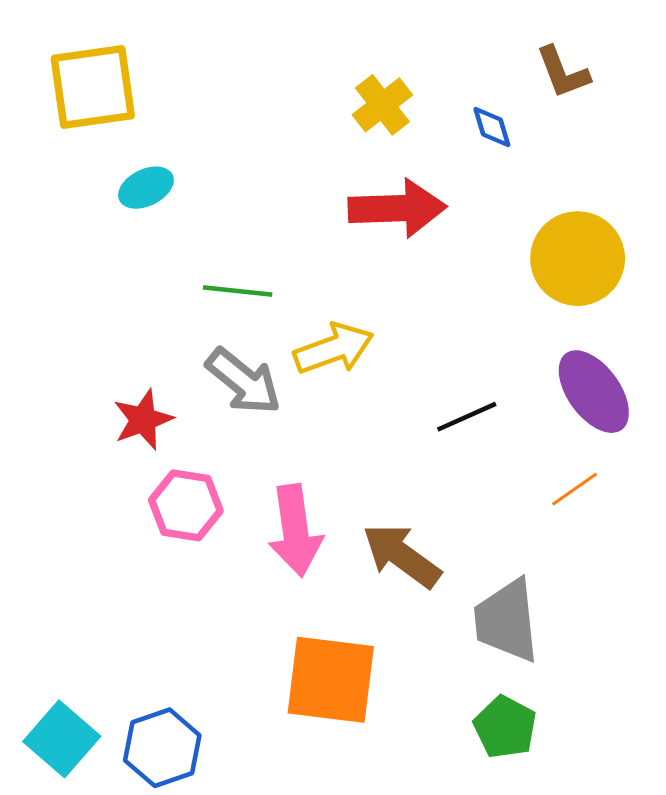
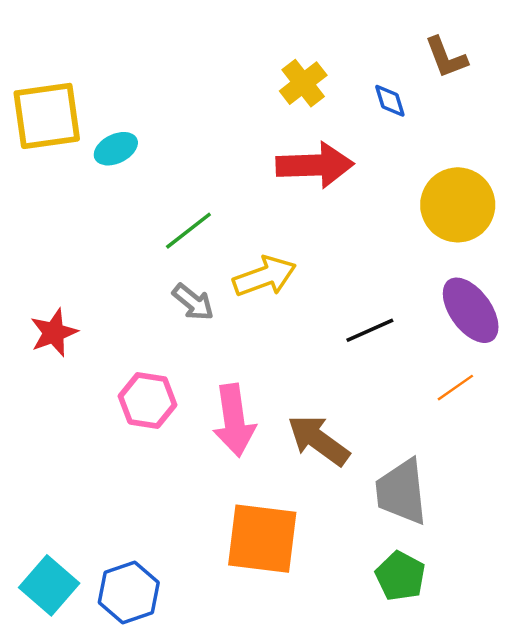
yellow square: (93, 87) -> (47, 116), moved
green line: (238, 291) -> (188, 231), turned -44
gray arrow: (244, 381) -> (193, 302), size x0.7
red star: (143, 420) -> (54, 333), moved

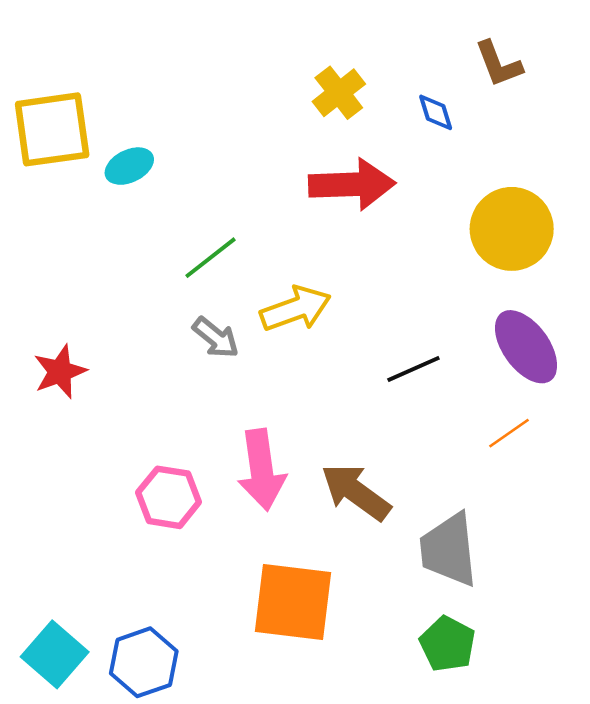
pink hexagon: (147, 400) -> (169, 497), moved

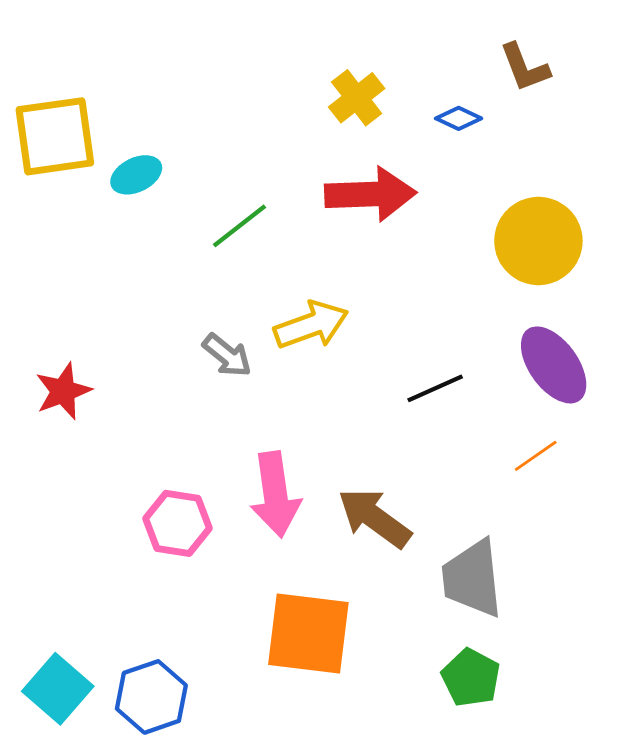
blue diamond: (436, 112) -> (459, 118), turned -48
green line: (210, 258) -> (240, 226), moved

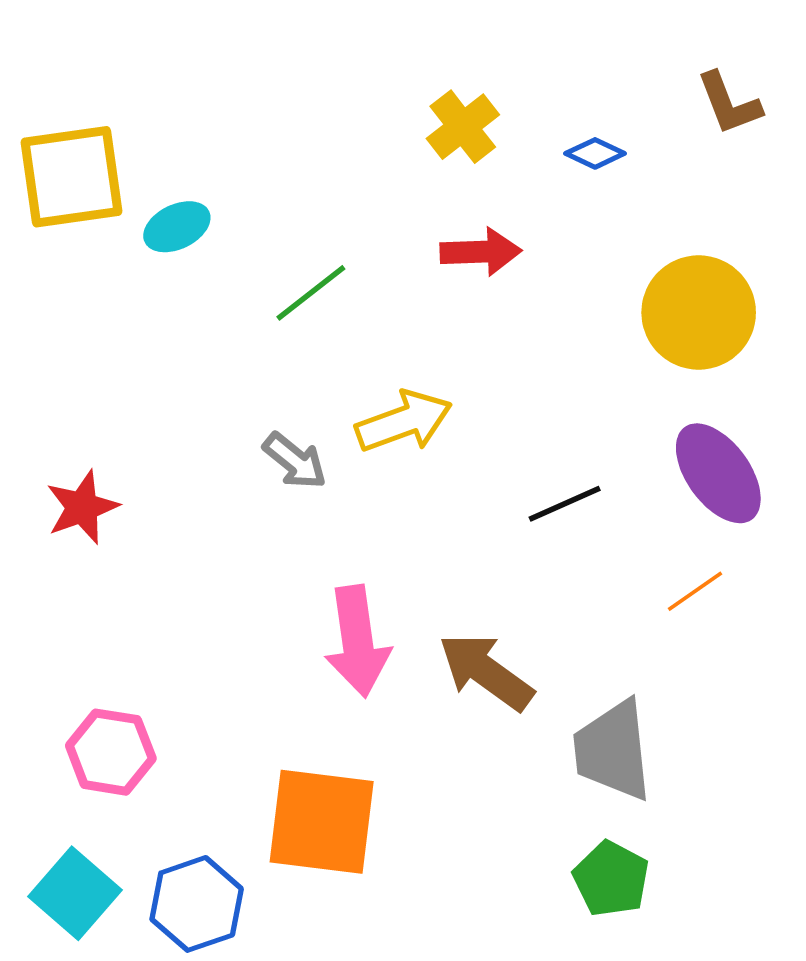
brown L-shape: (525, 67) -> (729, 103), moved
red arrow: (370, 194) -> (481, 252), size x0.7
pink hexagon: (178, 523) -> (111, 752), moved
orange square: (308, 634) -> (322, 822), moved

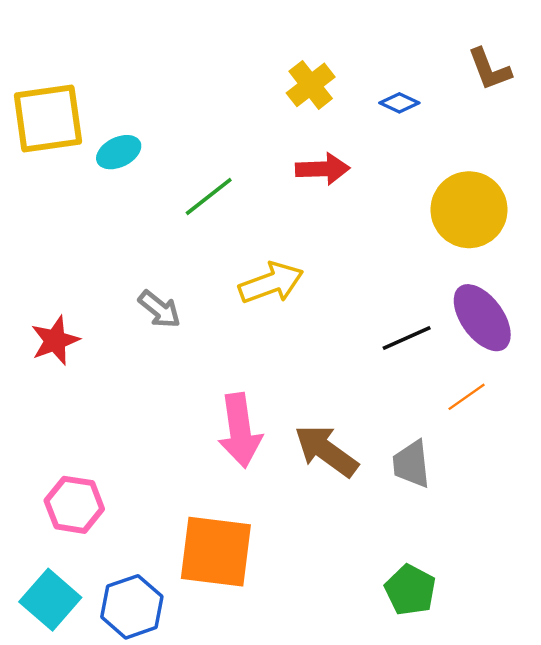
gray arrow: (295, 461) -> (159, 309), moved
black line: (565, 504) -> (407, 338), moved
gray trapezoid: (613, 750) -> (411, 464), moved, size x0.7

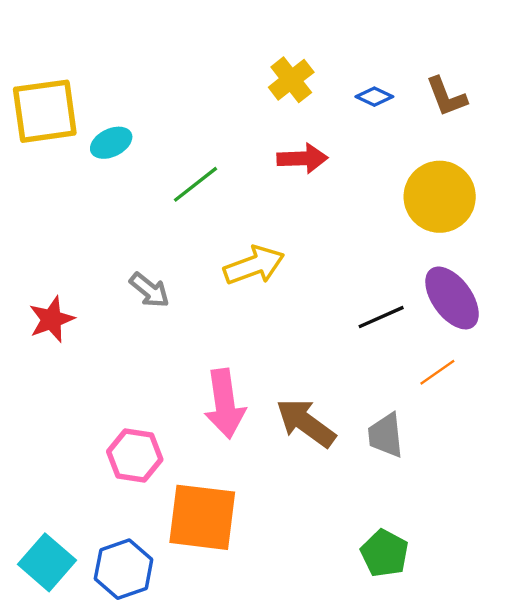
brown L-shape: (489, 69) -> (446, 97), moved
pink hexagon: (74, 505) -> (135, 455), moved

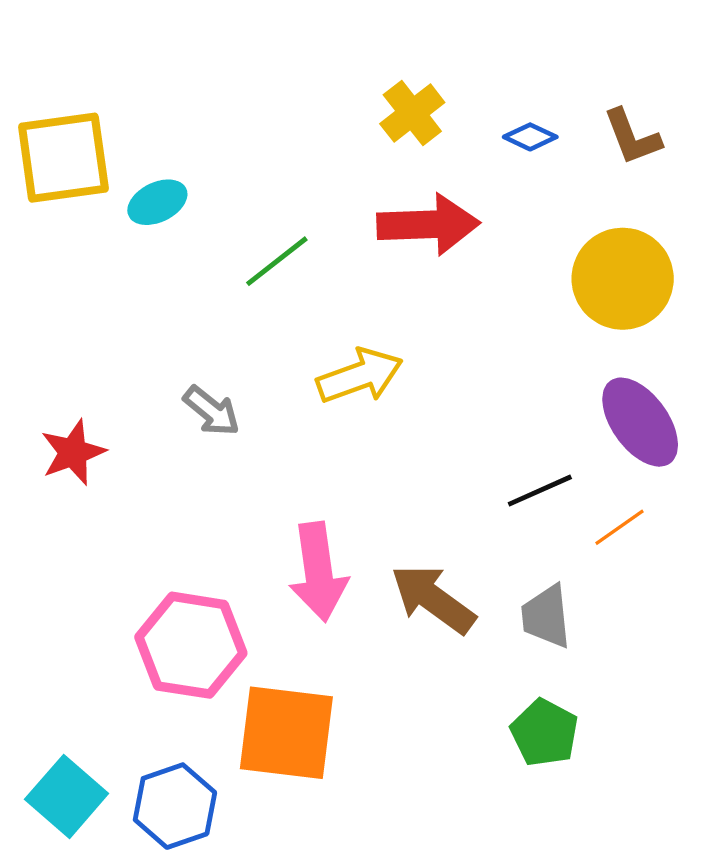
red arrow: (302, 158) -> (428, 225), size x1.4
black line: (381, 317) -> (540, 491), moved
pink hexagon: (135, 455) -> (191, 645), size x1.4
green pentagon: (385, 553) -> (545, 733), moved

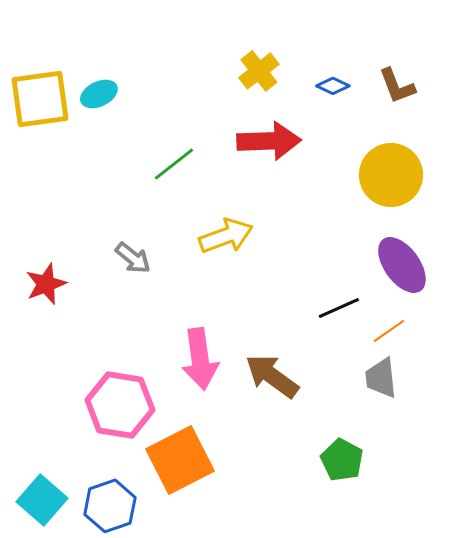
cyan ellipse: (157, 202) -> (99, 94), moved
gray trapezoid: (546, 616) -> (381, 378), moved
orange square: (286, 733) -> (180, 460), turned -34

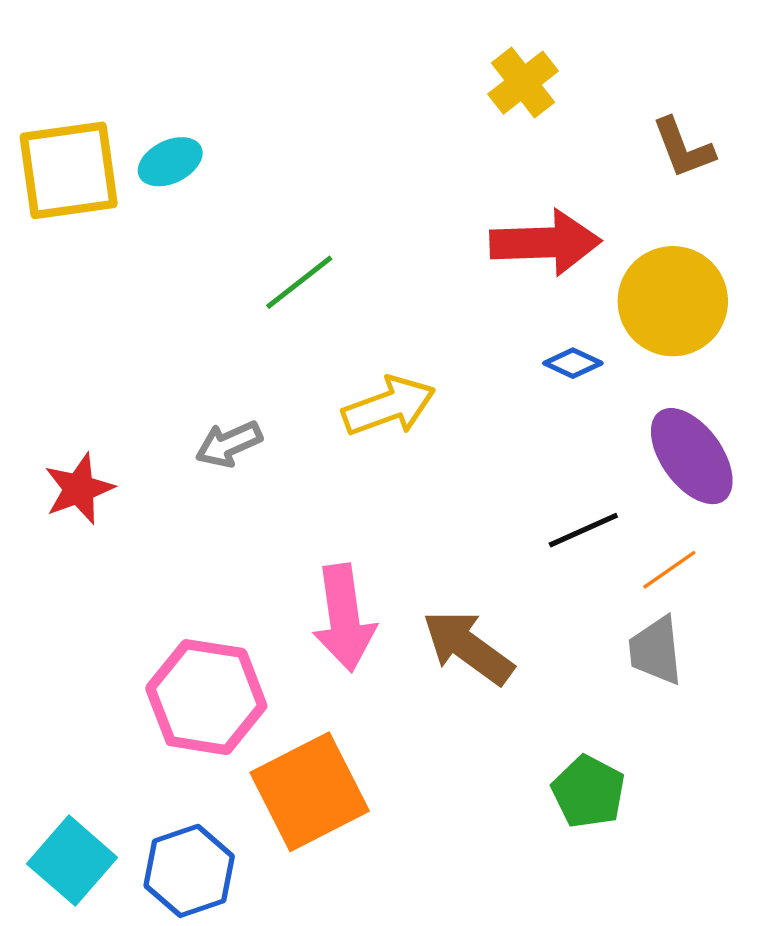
yellow cross: (259, 71) -> (523, 83), moved
blue diamond: (333, 86) -> (573, 363), moved
red arrow: (269, 141) -> (545, 243), moved
gray arrow: (133, 258) -> (229, 444), turned 117

